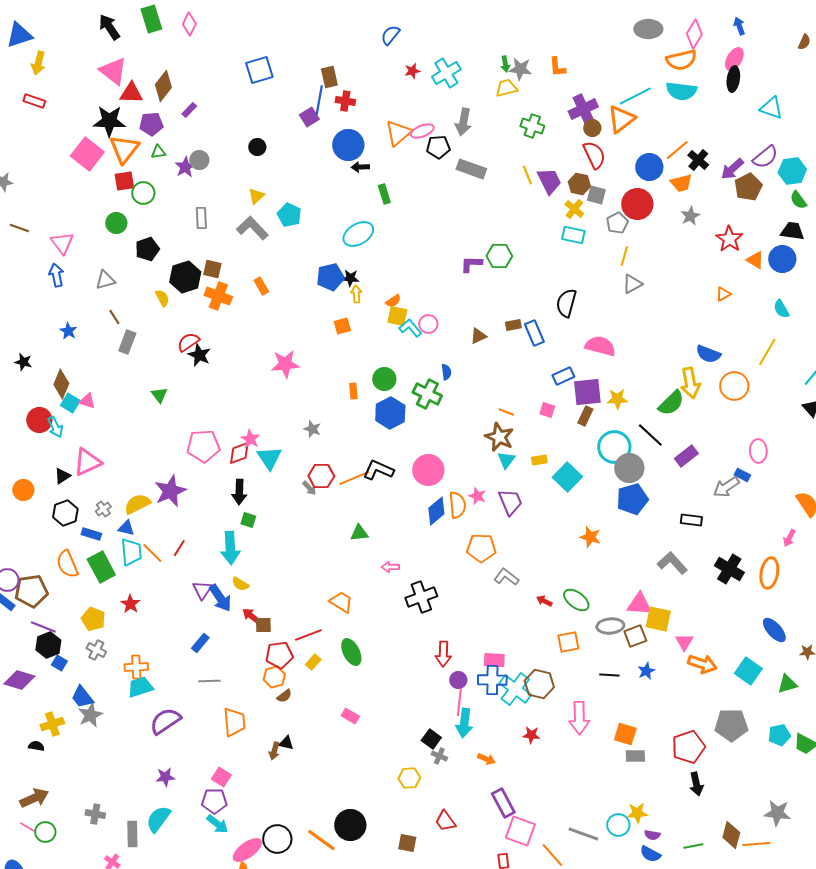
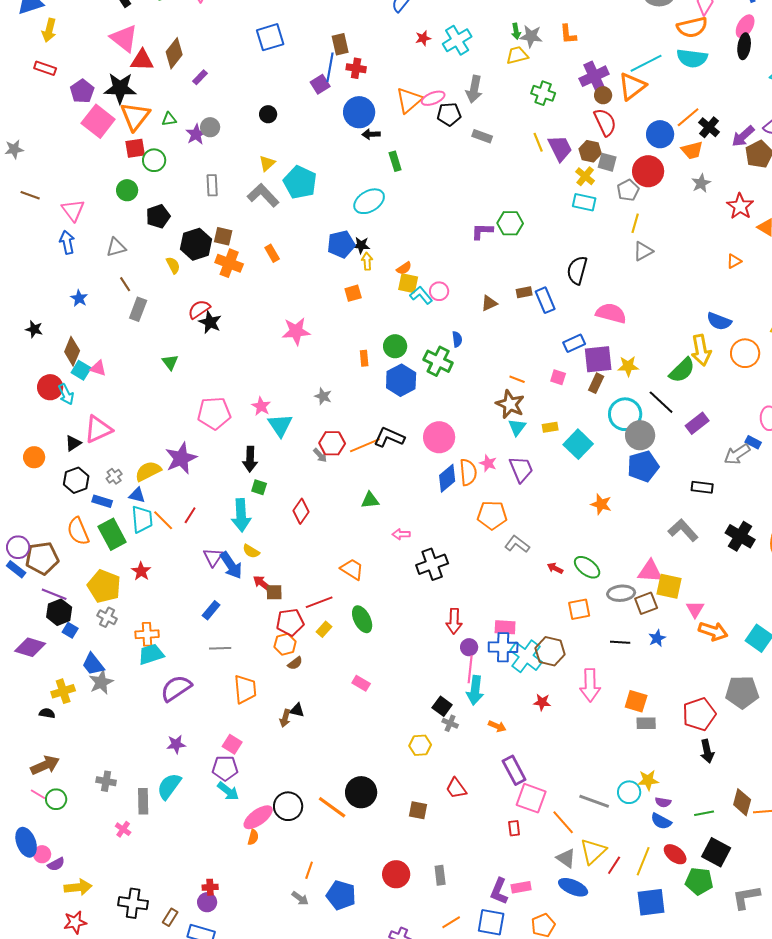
purple pentagon: (151, 124) -> (82, 91), moved, turned -30
gray rectangle: (471, 169) -> (482, 136), size x0.7
cyan pentagon: (289, 215) -> (300, 182), size x1.4
red diamond: (239, 453) -> (301, 511), moved, turned -35
yellow pentagon: (93, 619) -> (104, 586), size x1.4

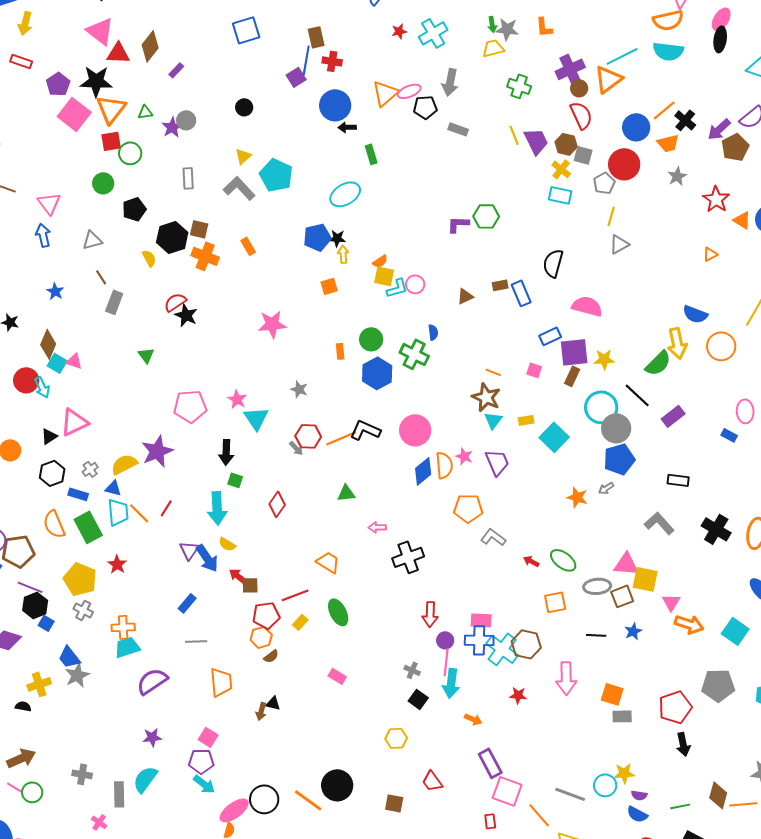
cyan L-shape: (421, 295) -> (397, 288), turned 115
gray arrow: (737, 454) -> (606, 488), moved, size x0.6
gray cross: (450, 723) -> (412, 670), moved

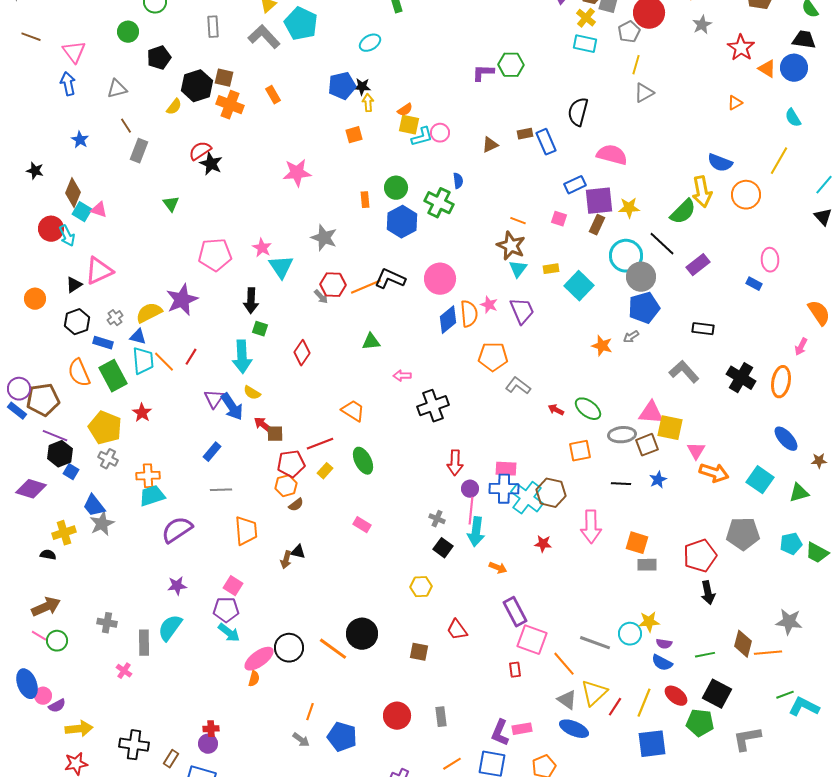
cyan ellipse: (345, 194) -> (370, 43), size x0.7
yellow semicircle: (149, 258) -> (174, 107), turned 66
gray star: (299, 389) -> (324, 238), size x1.5

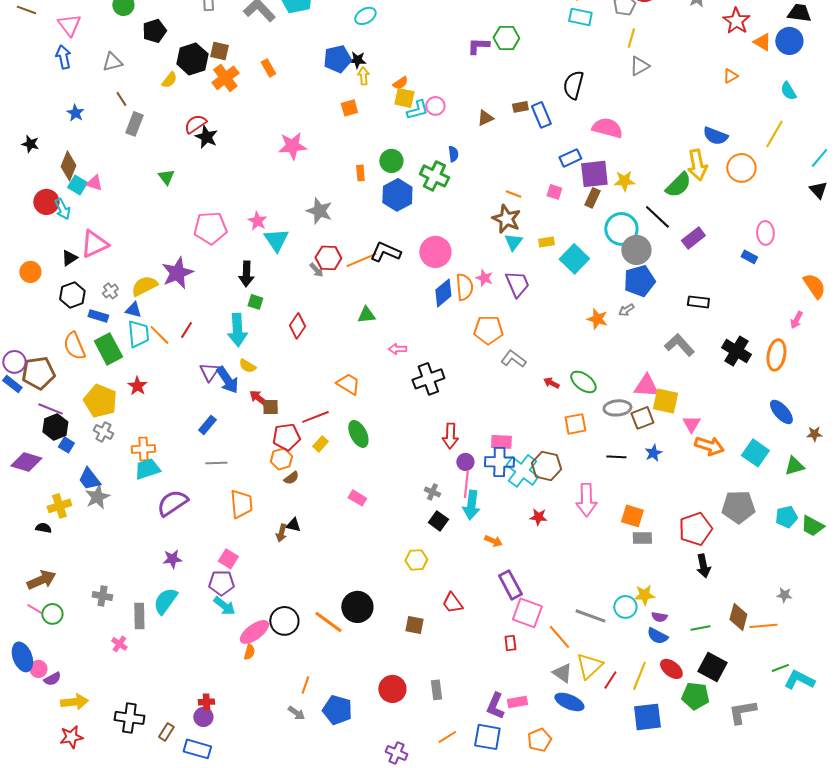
orange cross: (230, 105) -> (225, 78), turned 32
gray star: (789, 622) -> (784, 595), size x0.6

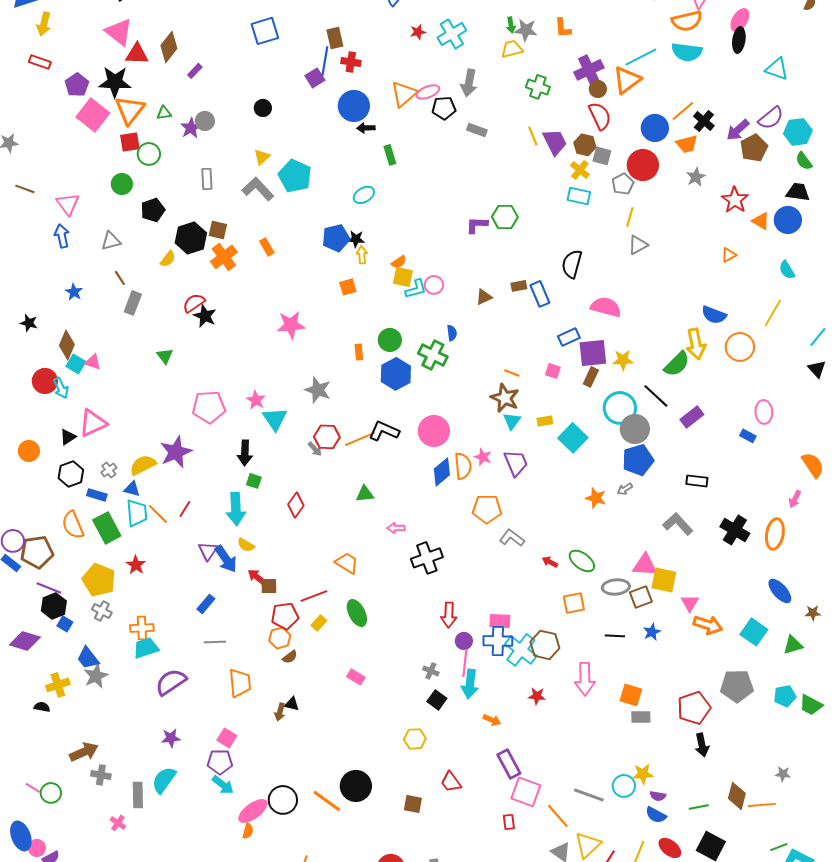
brown arrow: (41, 580) -> (84, 752), moved

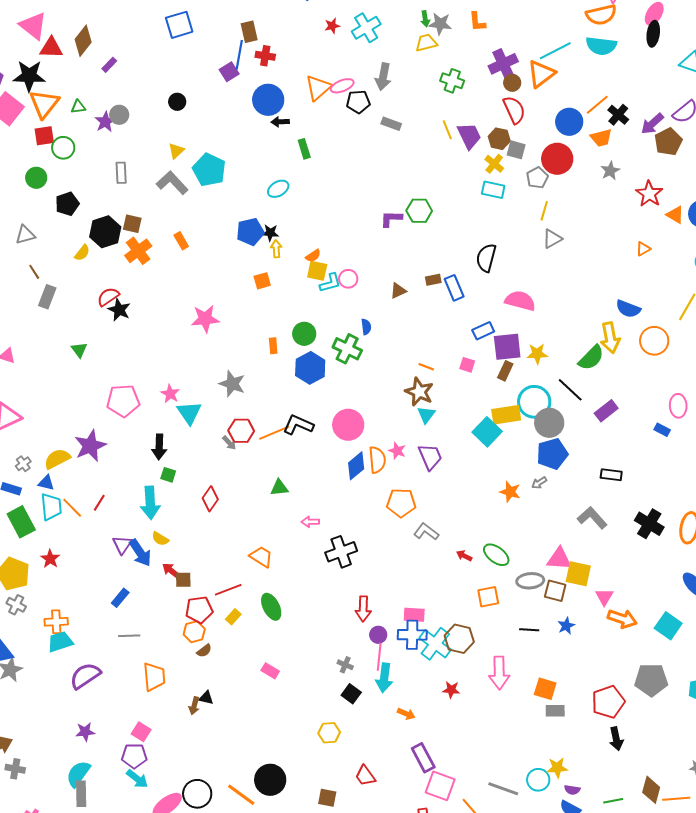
yellow rectangle: (545, 421) -> (506, 415), moved, size x1.8
brown square: (641, 597) -> (555, 591), turned 35
gray rectangle: (138, 795) -> (81, 794), moved

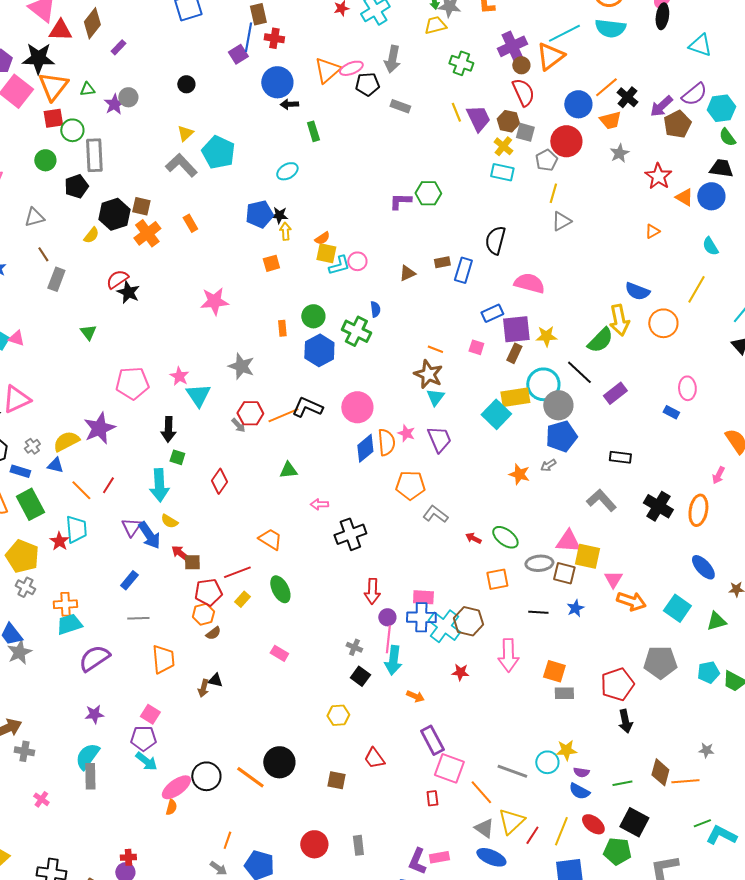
gray rectangle: (121, 173) -> (94, 155), moved, size x1.5
blue rectangle: (454, 288) -> (463, 270), turned 40
cyan trapezoid: (51, 507) -> (76, 529), moved

